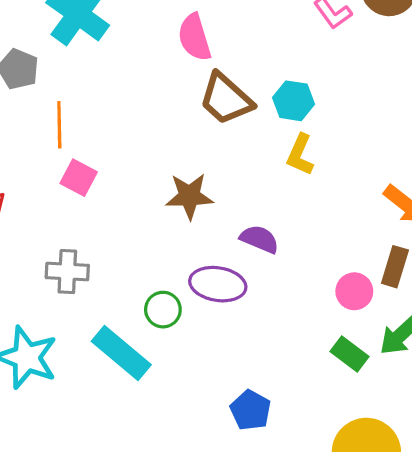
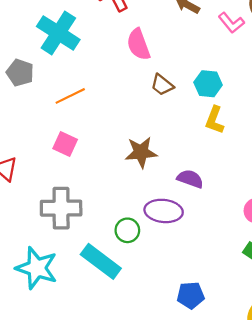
brown trapezoid: (226, 99) -> (162, 85), size x0.6
orange line: (59, 125) -> (70, 96), moved, turned 68
gray cross: (67, 272) -> (61, 208), size x1.4
blue pentagon: (251, 410) -> (191, 295), turned -30

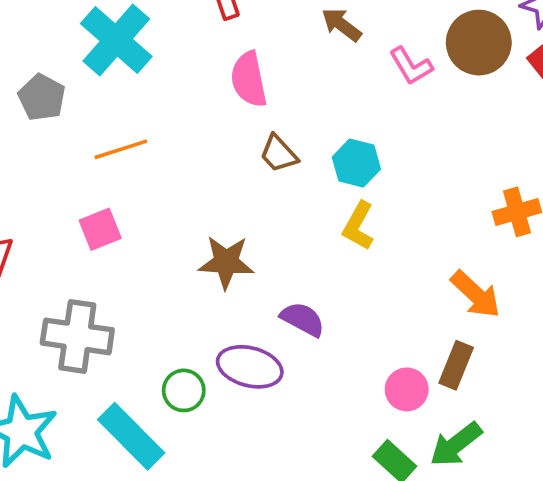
pink square: (65, 144) -> (100, 229), turned 35

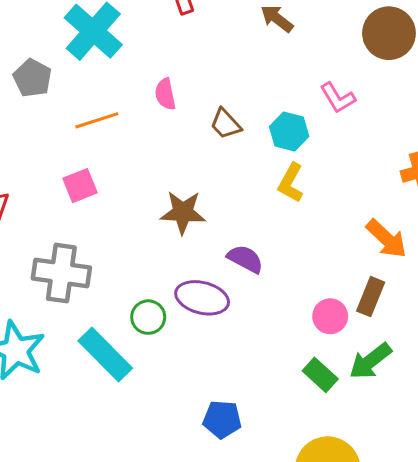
pink L-shape: (411, 66) -> (338, 98), moved
pink semicircle: (249, 79) -> (165, 94), moved, size x0.7

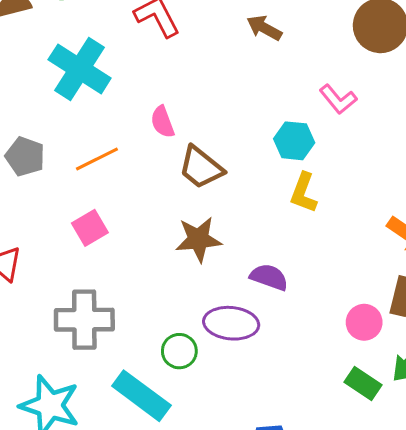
gray pentagon: (32, 78) -> (25, 156), moved
brown trapezoid: (226, 124) -> (201, 167), moved, size x1.4

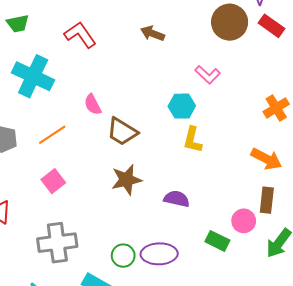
purple ellipse: (231, 323) -> (159, 254), moved
green rectangle: (363, 383) -> (217, 241), moved

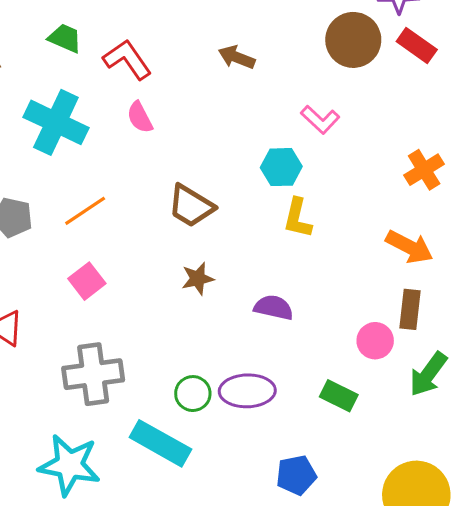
green trapezoid: (18, 23) -> (65, 38), moved, turned -145
pink semicircle: (93, 105) -> (140, 117), moved
brown star: (126, 180) -> (198, 279), size x0.7
green rectangle: (217, 241) -> (339, 396), moved

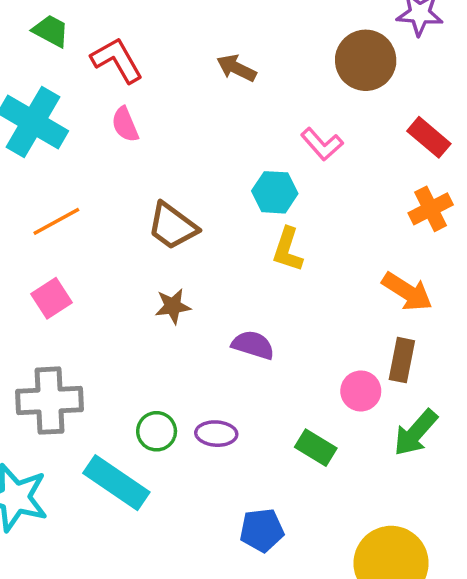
red rectangle: (417, 45) -> (429, 137), moved
purple ellipse: (247, 391) -> (216, 434), size x0.7

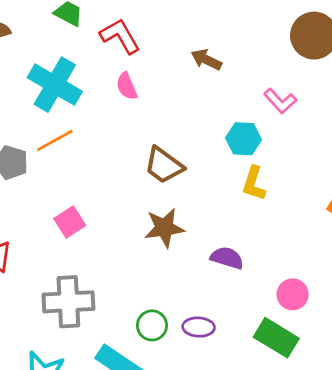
brown arrow: (237, 68) -> (206, 60), moved
orange line: (56, 221) -> (55, 140), moved
brown star: (173, 306) -> (164, 228), size x1.4
pink circle: (361, 391) -> (293, 294), moved
green rectangle: (316, 448) -> (276, 338), size x1.4

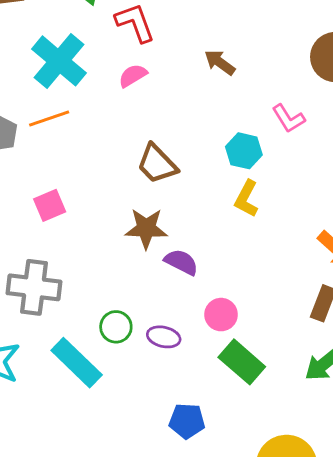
pink semicircle: (127, 86) -> (133, 76), turned 72
purple semicircle: (227, 258) -> (181, 262), moved
pink circle: (293, 294) -> (221, 315), moved

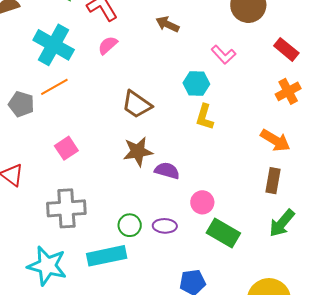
cyan rectangle: (77, 363) -> (107, 256), turned -45

